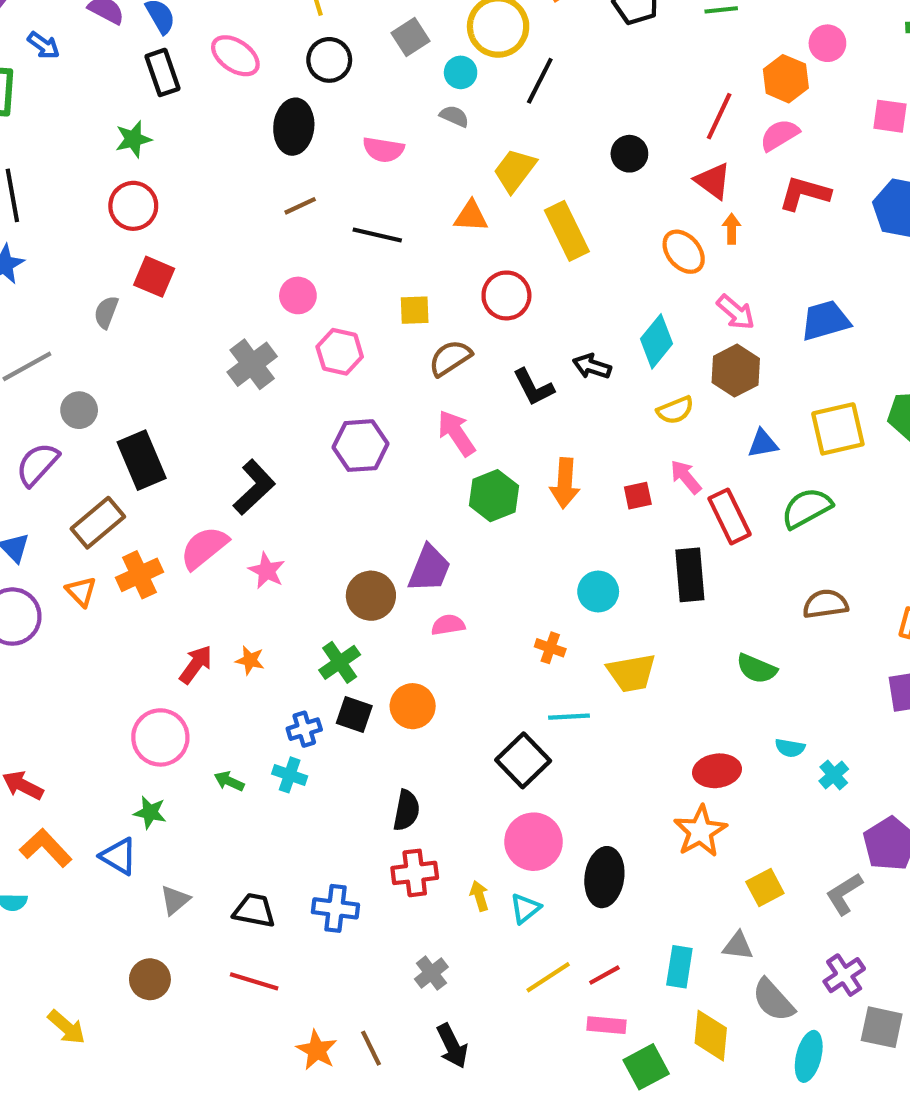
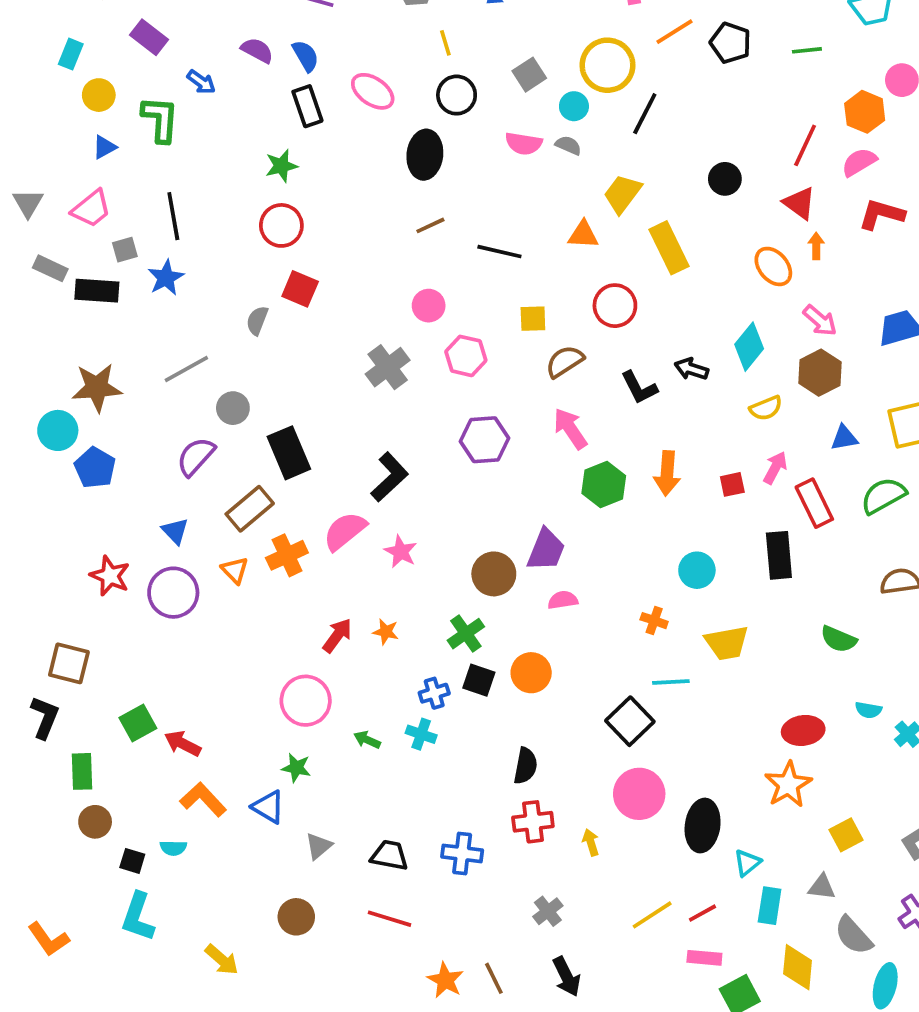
pink semicircle: (383, 150) -> (524, 143), moved
pink arrow: (686, 477) -> (775, 468), turned 68
cyan triangle: (525, 908) -> (747, 863), moved

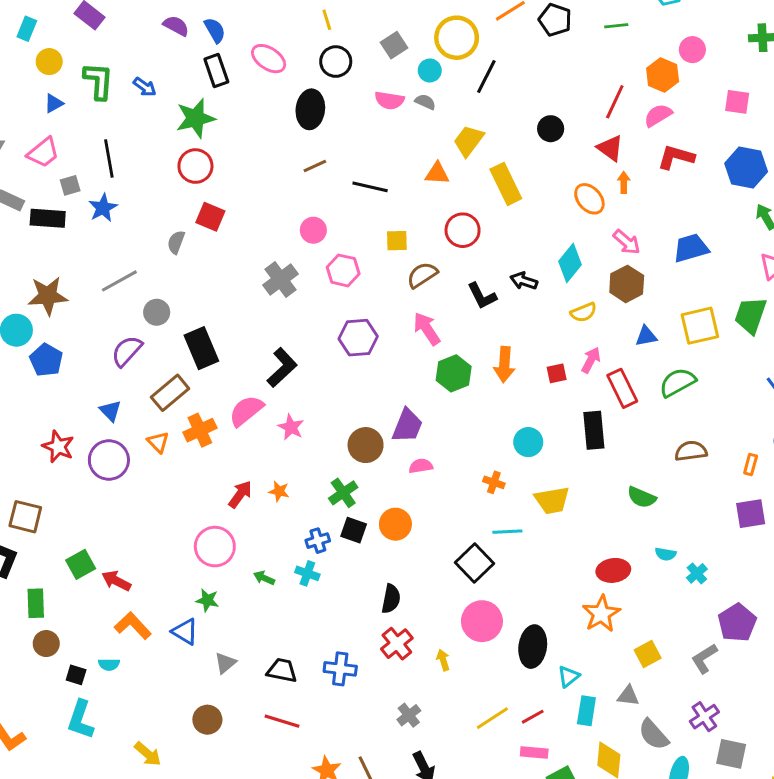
blue arrow: (201, 82) -> (145, 87), moved
green star: (281, 166) -> (195, 118), size x1.5
red cross: (533, 822) -> (397, 644), turned -32

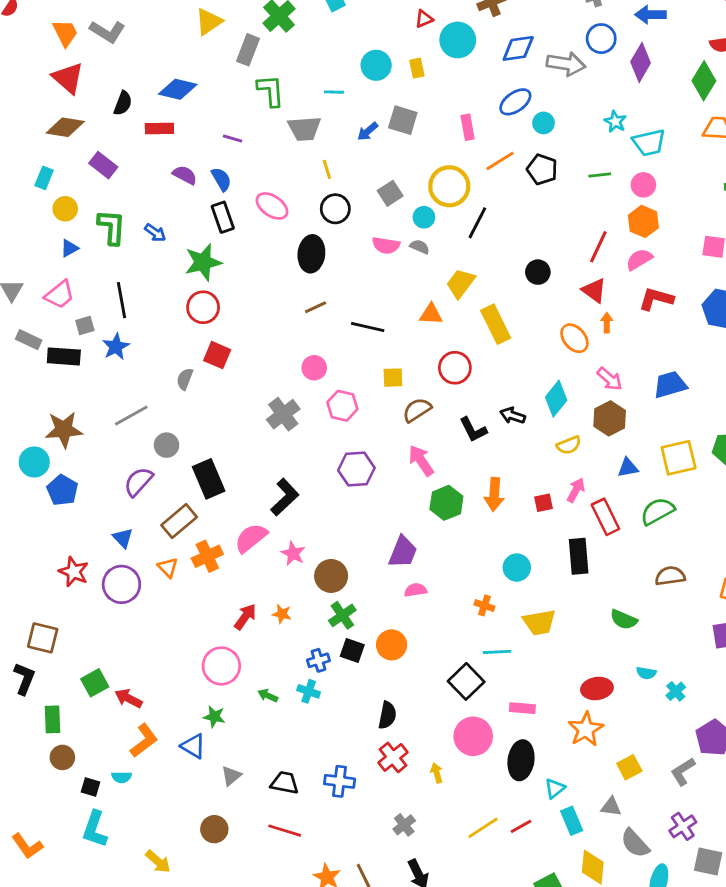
pink circle: (692, 50) -> (643, 185), moved
brown circle: (366, 445) -> (331, 576), moved
orange L-shape: (133, 626) -> (144, 741), turned 96
cyan rectangle: (586, 711) -> (572, 821), turned -32
pink rectangle: (534, 752) -> (522, 708), moved

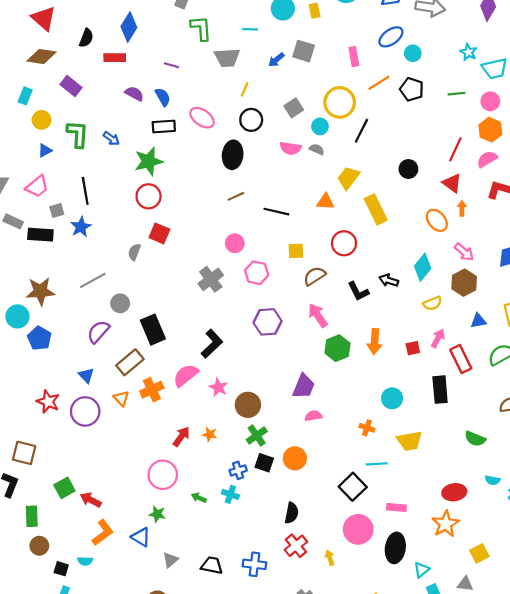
blue diamond: (178, 89) -> (129, 27), turned -72
yellow line: (327, 169) -> (245, 89), turned 40
black rectangle: (223, 217) -> (164, 126), turned -75

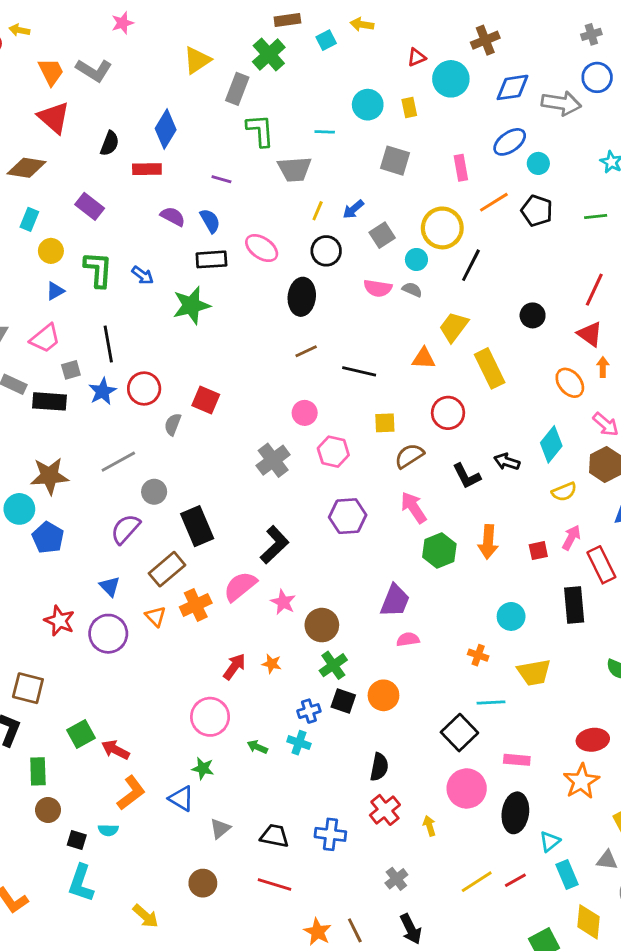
brown diamond: (42, 57) -> (27, 168), moved
blue arrow: (276, 60) -> (353, 209), moved
red circle: (149, 196) -> (144, 389), moved

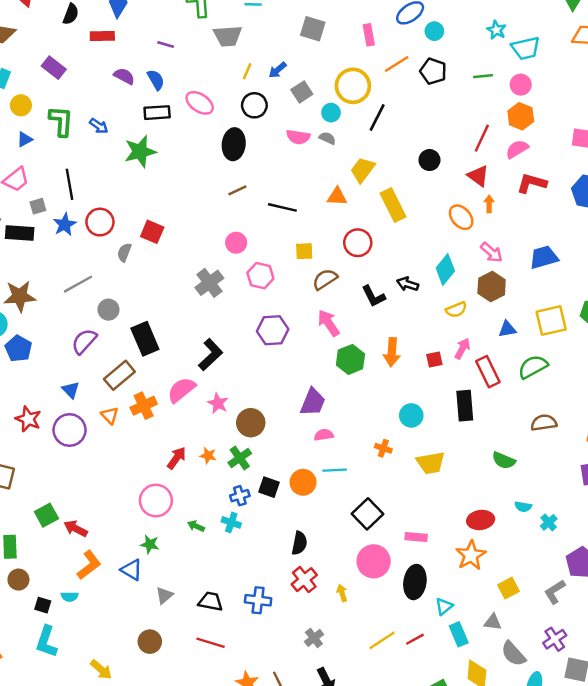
green cross: (333, 665) -> (240, 458), moved
cyan line: (491, 702) -> (335, 470), moved

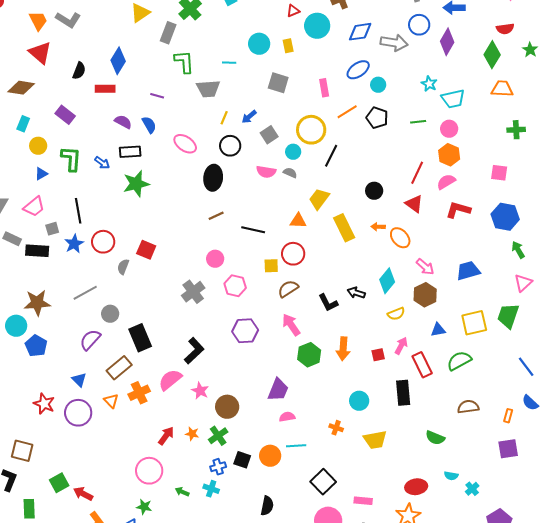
black rectangle: (157, 113) -> (130, 152), moved
orange arrow: (489, 204) -> (378, 227), moved, turned -88
red circle: (358, 243) -> (293, 254), moved

